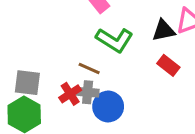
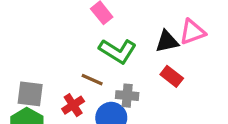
gray cross: (88, 92) -> (127, 96), moved

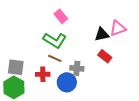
green L-shape: (118, 51) -> (55, 40), moved
red cross: (73, 105) -> (43, 74), turned 32

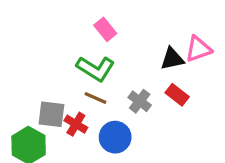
gray square: (16, 67) -> (51, 114), moved
gray cross: (77, 68) -> (140, 101), moved, turned 32
red cross: (43, 74) -> (76, 124), turned 32

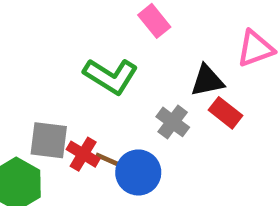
pink rectangle: (105, 29) -> (154, 21), moved
black triangle: (172, 59) -> (207, 81), moved
brown line: (96, 98) -> (111, 161), moved

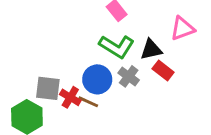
green L-shape: (111, 76) -> (117, 47), moved
blue circle: (138, 172) -> (97, 79), moved

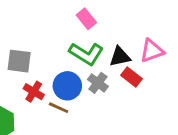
pink triangle: (182, 29) -> (152, 51), moved
gray square: (48, 88) -> (19, 61), moved
red cross: (70, 97) -> (34, 92), moved

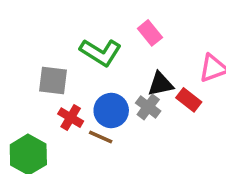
pink rectangle: (86, 19) -> (150, 33), moved
green L-shape: (86, 54) -> (101, 52), moved
black triangle: (120, 57) -> (161, 84), moved

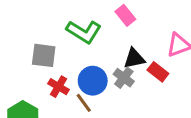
brown line: (101, 137) -> (84, 103), turned 30

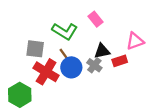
red rectangle: (158, 72) -> (120, 61), turned -56
red cross: (59, 87) -> (46, 72), size x1.6
brown line: (84, 103) -> (65, 55), moved

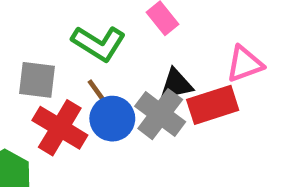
red rectangle: (120, 61) -> (213, 105), size x1.5
gray cross: (94, 65) -> (160, 114), size x1.5

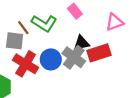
pink triangle: (245, 64) -> (114, 22), moved
brown line: (99, 94) -> (23, 28), moved

